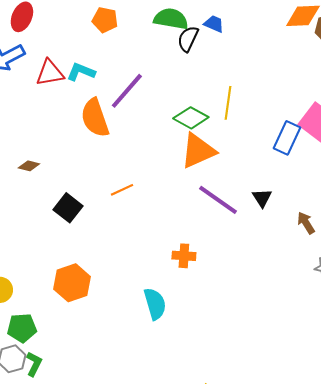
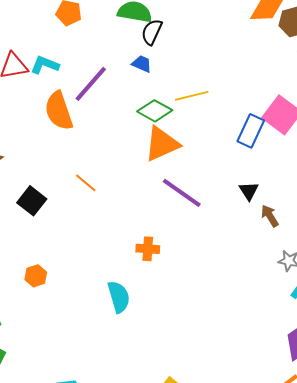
blue trapezoid: (214, 24) -> (142, 64), moved
yellow line: (228, 103) -> (192, 96), turned 68
orange line: (122, 190) -> (86, 183), turned 65
black triangle: (262, 198) -> (249, 191), moved
orange hexagon: (72, 283) -> (36, 276), size x0.6

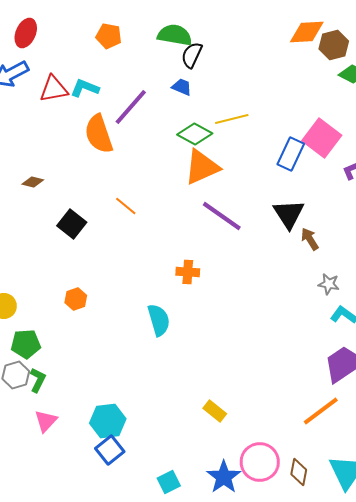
black triangle: (249, 191) -> (289, 214), size x1.6

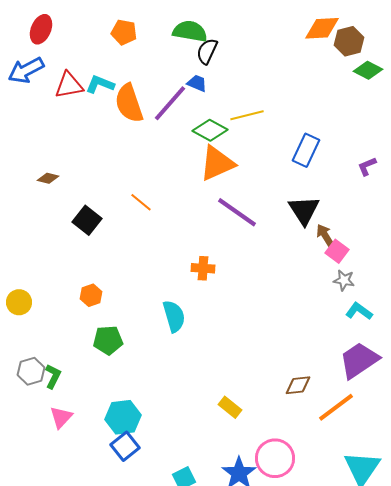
purple line: (131, 107) -> (170, 103), moved
orange semicircle: (99, 134) -> (129, 103), moved
pink square: (322, 138) -> (337, 251), moved, size x0.6
green pentagon: (26, 344) -> (108, 340), moved
brown diamond: (299, 472) -> (298, 385), moved, turned 72

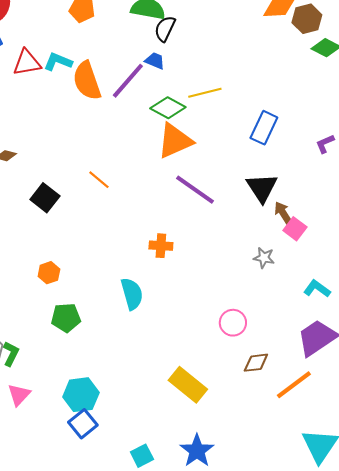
gray star: (344, 280) -> (264, 258), moved
yellow rectangle: (230, 407) -> (188, 385), size x1.6
pink circle: (275, 458) -> (233, 323), moved, size x0.7

